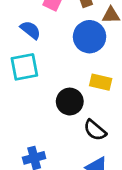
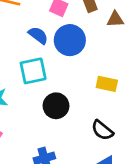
blue circle: (90, 37) -> (70, 40), moved
black circle: (70, 102) -> (56, 106), moved

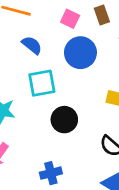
blue semicircle: (38, 35) -> (32, 45), moved

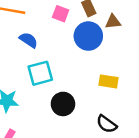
blue circle: (80, 53) -> (88, 36), moved

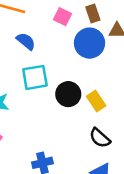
yellow rectangle: (108, 81) -> (96, 101), moved, turned 42
black circle: (63, 104) -> (68, 94), moved

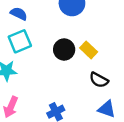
cyan square: (35, 77) -> (20, 41), moved

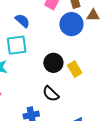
black semicircle: (99, 80) -> (51, 94), moved

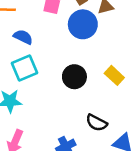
yellow rectangle: (75, 69) -> (114, 75), moved
black semicircle: (51, 94) -> (96, 123), moved

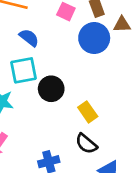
yellow rectangle: (114, 75) -> (88, 112), moved
black circle: (74, 77) -> (51, 89), moved

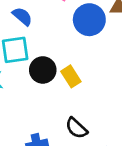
yellow rectangle: (88, 112) -> (71, 76), moved

